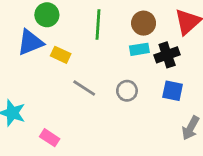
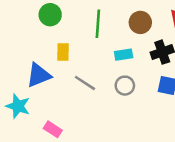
blue triangle: (30, 42) -> (39, 75), moved
cyan rectangle: (139, 49) -> (124, 55), moved
yellow rectangle: (61, 55) -> (63, 52), turned 66

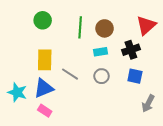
brown circle: (140, 22) -> (105, 28), moved
yellow rectangle: (63, 52) -> (45, 60), moved, size x1.5
blue triangle: (39, 75) -> (44, 88), moved

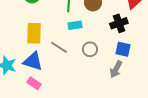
cyan rectangle: (100, 52) -> (75, 25), moved
blue triangle: (44, 88) -> (33, 61), turned 40
gray arrow: (148, 104) -> (116, 69), moved

